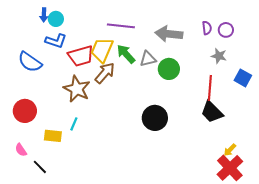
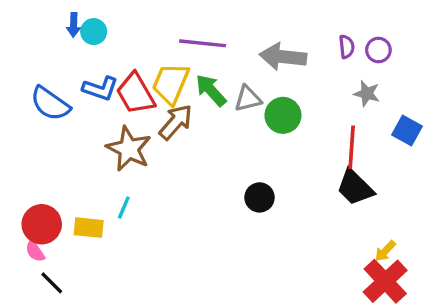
blue L-shape: (56, 41) -> (100, 89), moved
red trapezoid: (81, 56) -> (136, 94), turned 76
red circle: (25, 111) -> (42, 224), moved
black circle: (155, 118) -> (260, 197), size x0.7
black line: (40, 167) -> (52, 283), moved

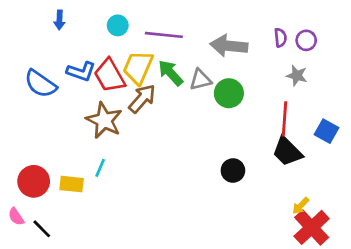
cyan circle: (94, 32) -> (118, 25), moved
blue square: (407, 130) -> (327, 131), moved
black circle: (260, 197) -> (233, 171), moved
pink semicircle: (35, 251) -> (16, 217), moved
yellow arrow: (385, 251) -> (301, 206), moved

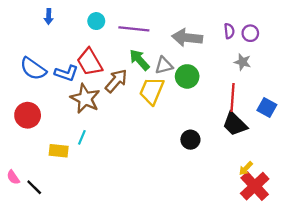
yellow trapezoid: (138, 67) -> (152, 91), moved
blue L-shape: (81, 72) -> (66, 73), moved
red circle: (34, 181) -> (28, 115), moved

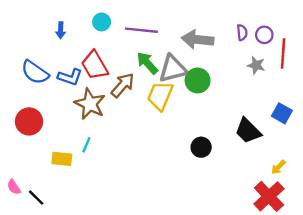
blue arrow: (49, 17) -> (61, 30), moved
gray triangle: (164, 65) -> (173, 69), size x1.5
red line: (233, 97) -> (283, 54), moved
yellow arrow: (246, 168) -> (278, 167), moved

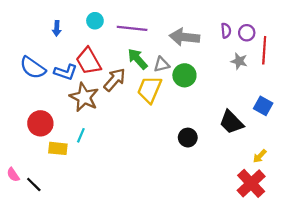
gray triangle: (173, 69) -> (162, 64), size x0.6
red circle: (29, 121) -> (40, 123), moved

